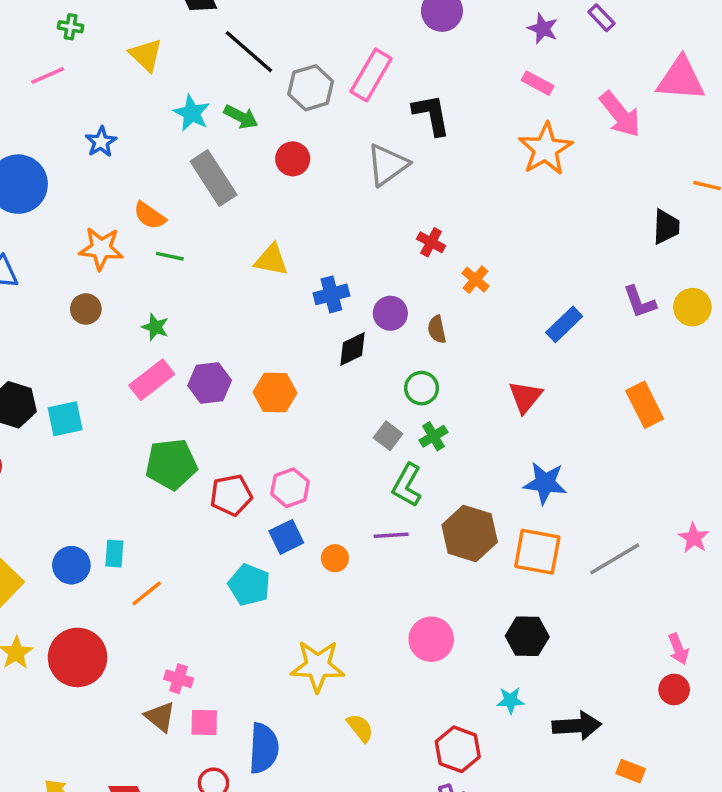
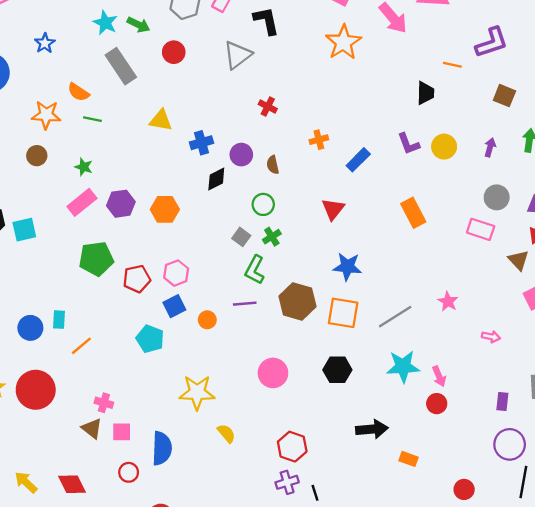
orange cross: (476, 280) -> (319, 140), moved, turned 36
cyan star: (510, 700) -> (403, 367), moved, size x1.8

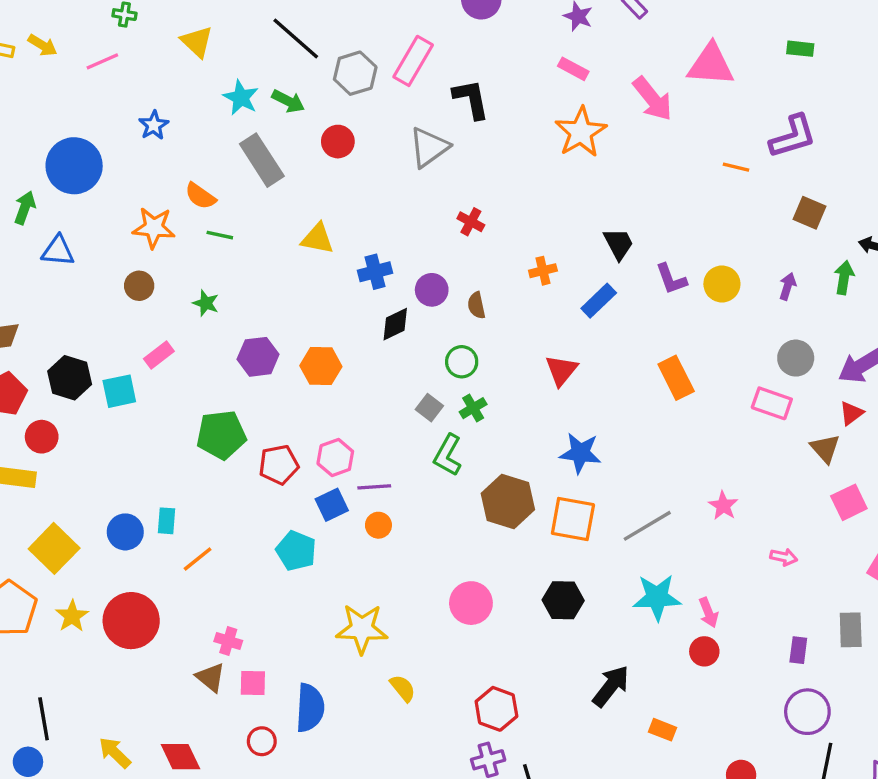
black trapezoid: (425, 93) -> (618, 244), moved, turned -30
pink rectangle: (82, 202) -> (159, 355), moved, size x0.7
purple line: (245, 304) -> (374, 487), moved
black arrow: (372, 429) -> (611, 686), turned -48

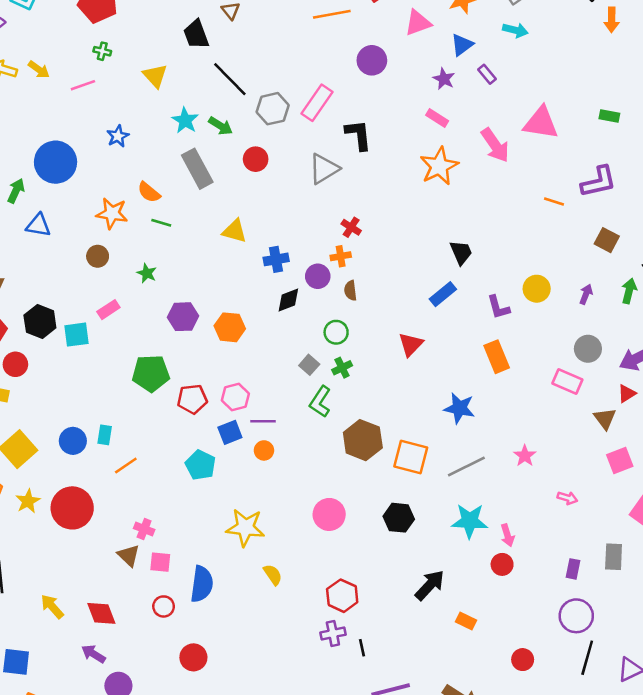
orange cross: (543, 271) -> (341, 256), moved
purple L-shape: (671, 279) -> (498, 307), moved
blue star: (580, 453) -> (459, 408), moved

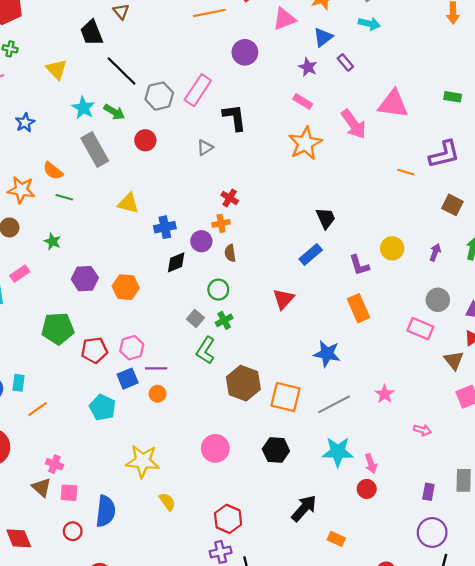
gray triangle: (324, 169) -> (205, 147), size x0.6

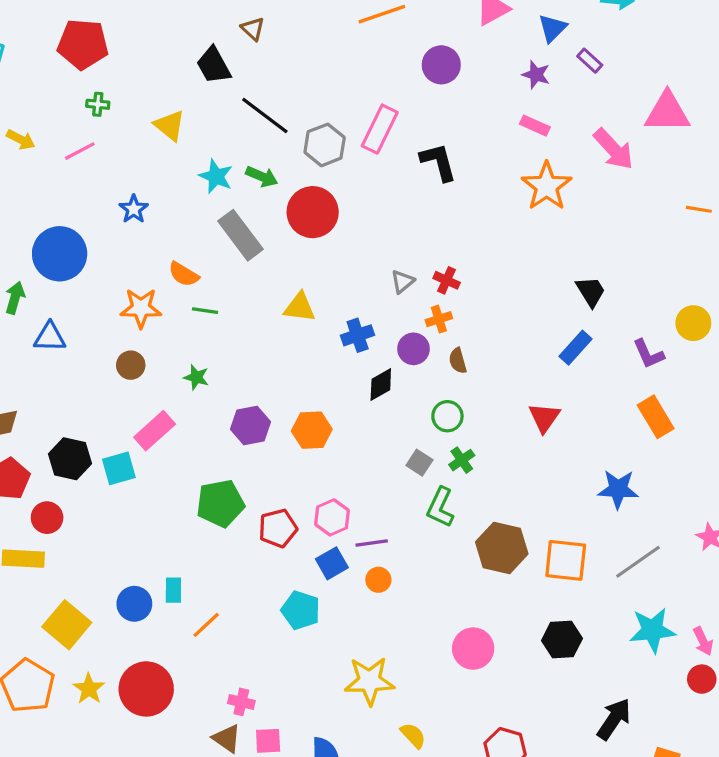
red circle: (145, 140) -> (313, 212), size x1.6
gray triangle: (205, 147) -> (403, 282), moved
pink rectangle: (20, 274) -> (155, 431), size x1.4

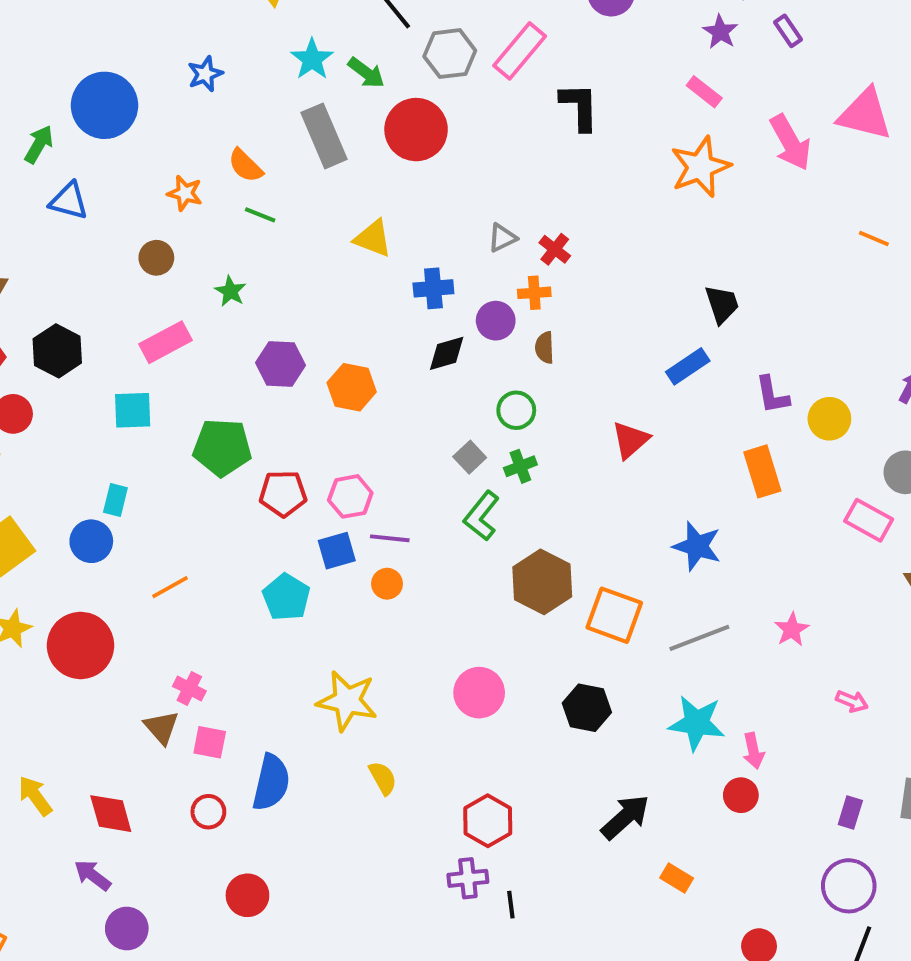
orange star: (141, 308) -> (185, 193), size x0.7
yellow circle: (693, 323) -> (829, 419), moved
cyan square: (119, 468) -> (133, 410), moved
cyan rectangle: (173, 590) -> (115, 500), moved

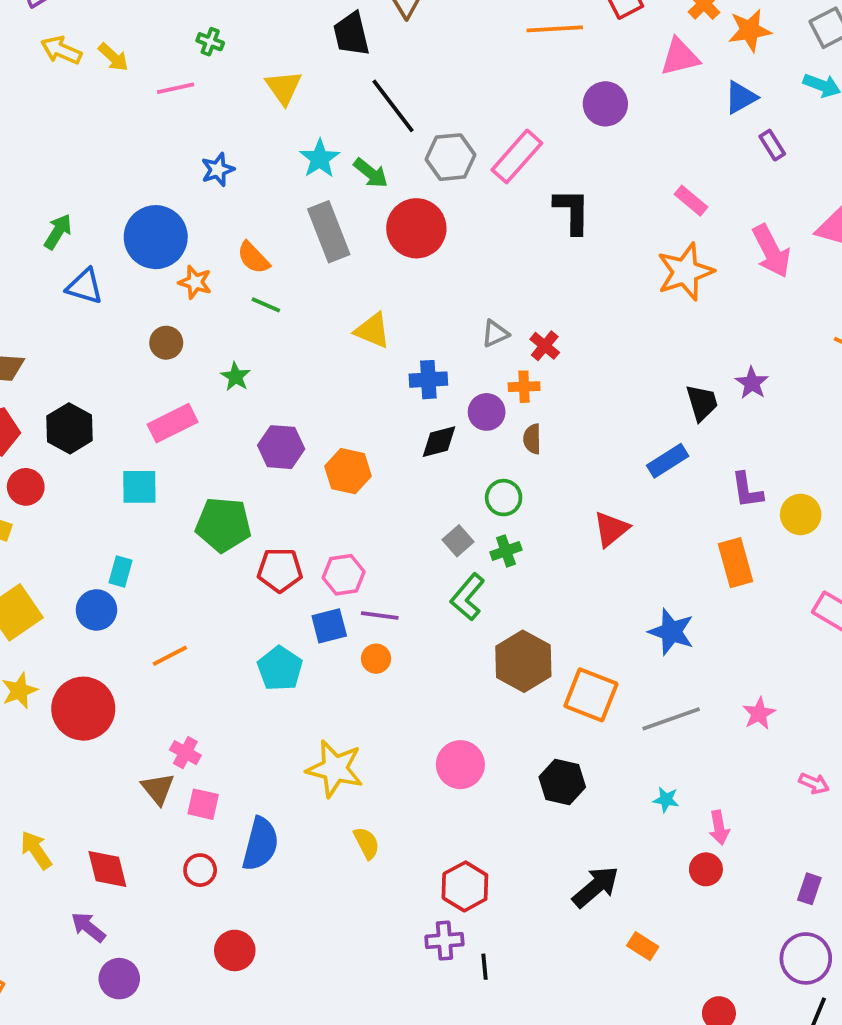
purple star: (720, 32) -> (752, 383), moved
blue circle: (105, 105) -> (156, 237), moved
cyan star: (697, 723) -> (666, 800), size x0.5

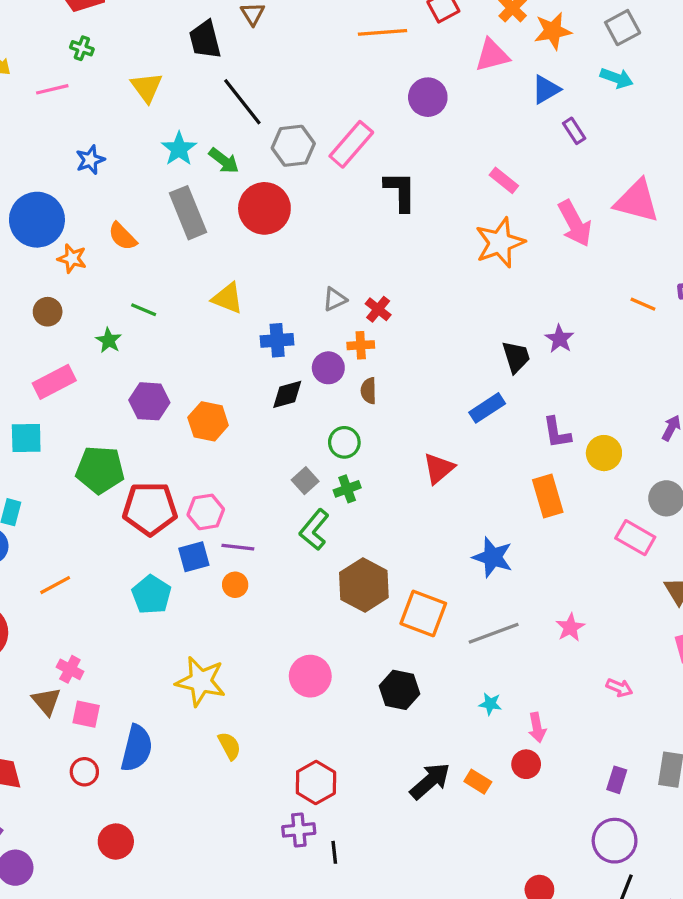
green line: (266, 305) -> (144, 310), moved
red pentagon: (280, 570) -> (150, 509), size x1.4
orange rectangle: (643, 946) -> (478, 782), moved

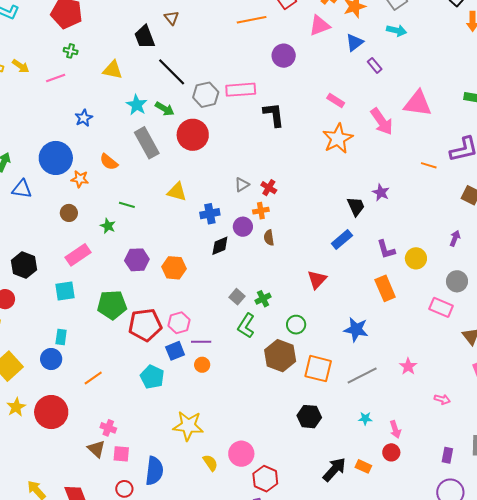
yellow triangle: (147, 87) -> (113, 70), turned -35
pink rectangle: (351, 144) -> (241, 90), turned 52
green circle: (344, 442) -> (296, 325), moved
pink circle: (310, 676) -> (241, 454), moved

